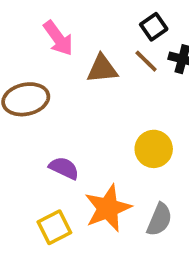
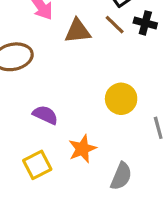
orange star: (108, 208) -> (82, 149), size x0.7
gray semicircle: (159, 220) -> (121, 176), moved

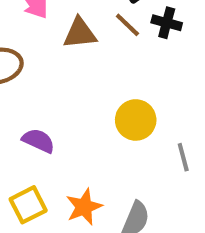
orange star: (82, 149) -> (84, 207), moved

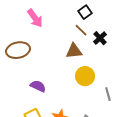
black cross: (167, 23) -> (100, 38), moved, turned 32
brown triangle: (80, 33) -> (74, 51), moved

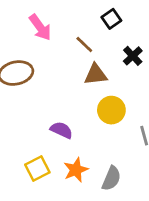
brown line: (81, 30) -> (84, 45), moved
purple semicircle: (38, 86) -> (62, 130), moved

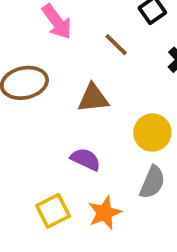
brown triangle: (96, 74) -> (93, 98), moved
gray semicircle: (111, 178) -> (152, 182), moved

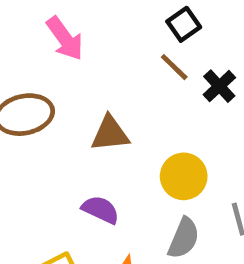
brown line: (116, 45) -> (174, 67), moved

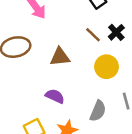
brown line: (174, 67) -> (93, 35), moved
yellow circle: (184, 176) -> (106, 67), moved

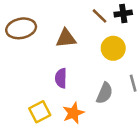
black cross: (116, 32) -> (123, 13), turned 35
purple semicircle: (55, 96) -> (61, 78), turned -114

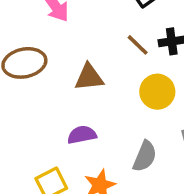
purple semicircle: (61, 78) -> (82, 135), turned 78

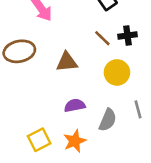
purple semicircle: (82, 135) -> (75, 105), moved

